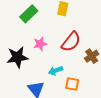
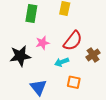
green rectangle: (29, 14) -> (31, 13), turned -36
cyan arrow: (56, 71) -> (62, 62), moved

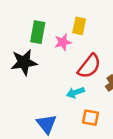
pink star: (42, 43) -> (63, 42), moved
black star: (20, 56) -> (24, 62), moved

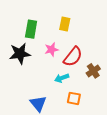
pink star: (63, 42) -> (51, 50), moved

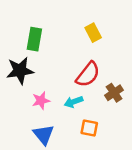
yellow rectangle: (65, 24) -> (93, 33), moved, turned -40
pink star: (51, 50) -> (41, 101), moved

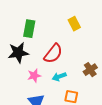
red semicircle: (88, 74) -> (53, 54), moved

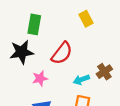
cyan arrow: (59, 77) -> (81, 80), moved

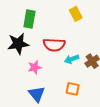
red semicircle: (62, 53) -> (54, 45), turned 55
cyan arrow: (81, 80) -> (72, 59), moved

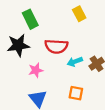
green rectangle: (29, 19) -> (30, 19), turned -36

